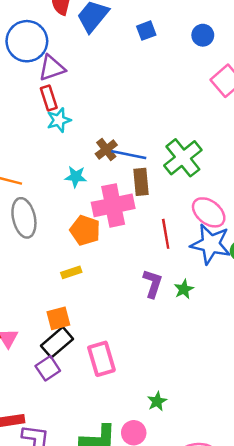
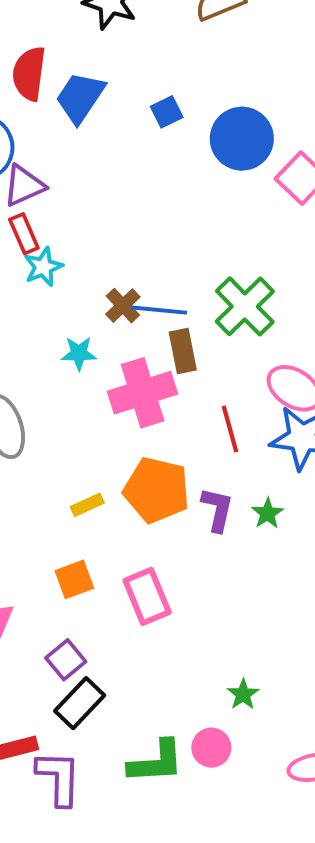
blue circle: (203, 35) -> (242, 139), moved, size x1.8
orange pentagon: (85, 230) -> (157, 490), moved, size x1.4
black rectangle: (57, 342) -> (80, 703), moved
pink rectangle: (101, 359) -> (147, 596), moved

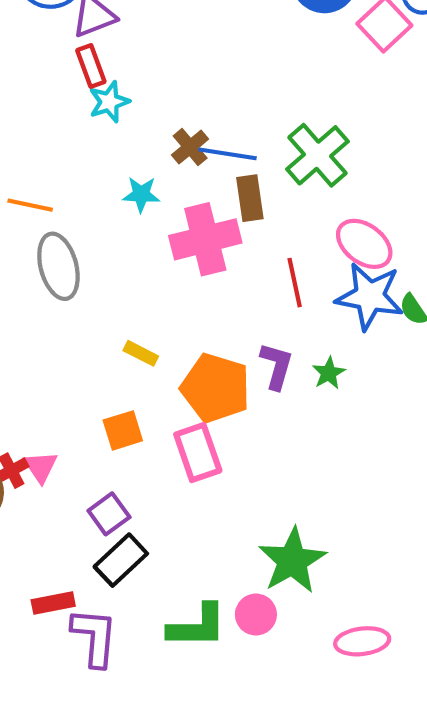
orange pentagon: (157, 490) -> (216, 388), moved
yellow rectangle: (87, 505) -> (141, 353), turned 48
green star: (243, 694) -> (292, 561), size x2.0

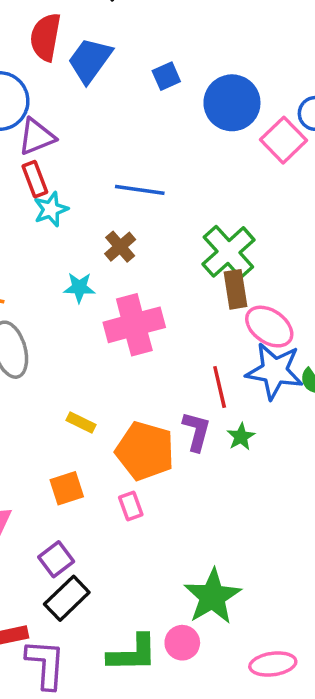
blue line: (228, 154) -> (140, 190), moved
brown rectangle: (250, 198) -> (236, 289), moved
red line: (295, 283) -> (220, 387), moved
pink rectangle: (198, 453) -> (131, 506), size x0.6

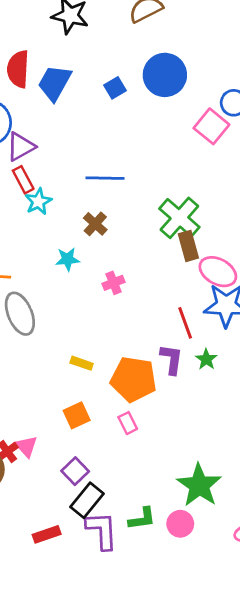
blue circle: (232, 103) -> (165, 75), moved
pink cross: (134, 325) -> (114, 283), size x0.5
green L-shape: (133, 653) -> (142, 519), moved, size x0.7
purple L-shape: (46, 664) -> (102, 530), moved

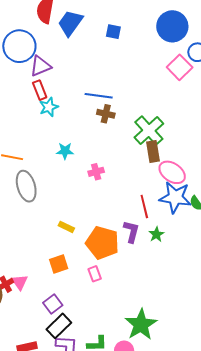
blue circle: (165, 75) -> (172, 26), moved
blue square: (115, 88) -> (113, 32), turned 35
brown cross: (95, 224) -> (106, 114), moved, turned -36

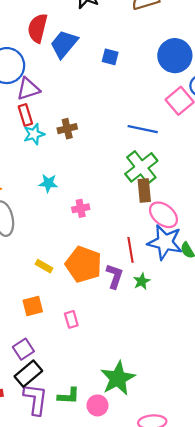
blue line: (99, 96) -> (143, 129), moved
brown cross: (106, 114) -> (67, 129), moved, turned -30
orange pentagon: (102, 243) -> (84, 264), moved

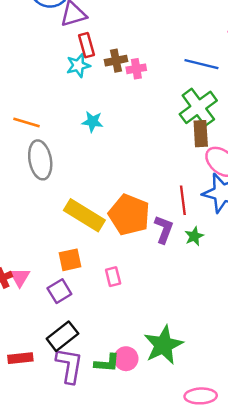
red rectangle: (25, 115) -> (86, 45), moved
pink cross: (81, 208) -> (136, 69), moved
yellow rectangle: (44, 266) -> (84, 215), size x2.0
purple square: (23, 349) -> (59, 291), moved
pink circle: (97, 405) -> (126, 359), moved

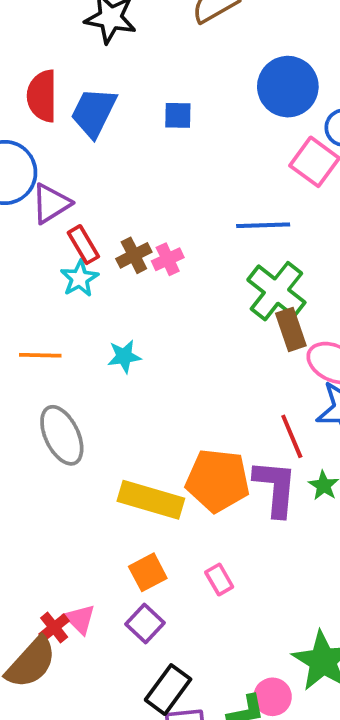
orange line: (27, 122) -> (40, 355), moved
purple L-shape: (164, 229) -> (275, 488), size x1.4

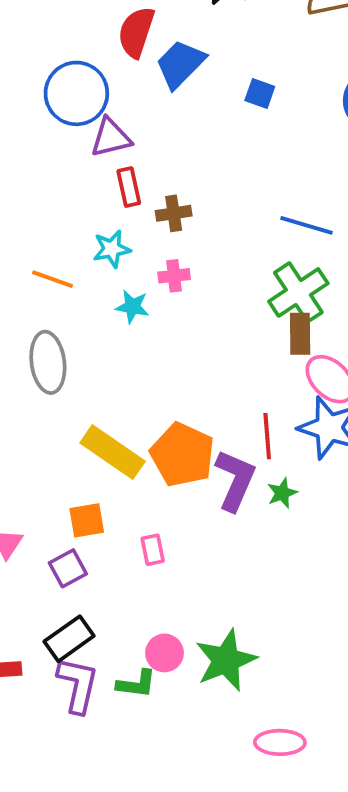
pink cross: (168, 259) -> (174, 276), moved
cyan star: (80, 278) -> (112, 249), moved
pink circle: (273, 697) -> (164, 653), moved

